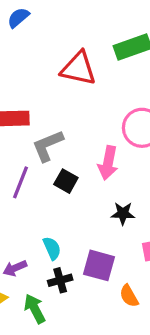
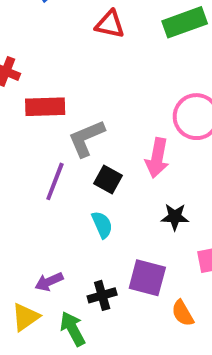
red triangle: (78, 68) -> (110, 24), moved, size x0.7
cyan semicircle: (52, 248) -> (102, 225), moved

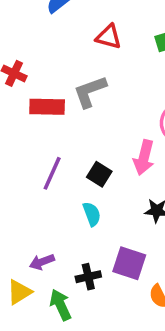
gray L-shape: (86, 138) -> (90, 92), moved

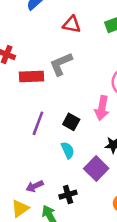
purple square: (129, 263) -> (96, 168), moved, turned 30

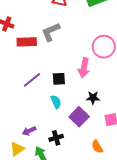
black square: (71, 122) -> (59, 79), turned -32
purple line: (38, 123) -> (32, 80), turned 30

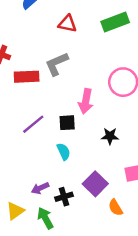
pink arrow: (84, 68) -> (86, 101), moved
black star: (93, 98) -> (110, 136), moved
purple square: (79, 117) -> (95, 184), moved
purple arrow: (29, 131) -> (40, 188), moved

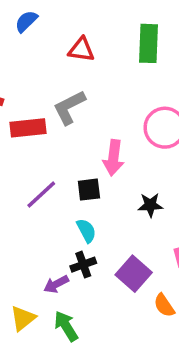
green rectangle: (115, 22) -> (149, 43), turned -64
black cross: (64, 197) -> (83, 265), moved

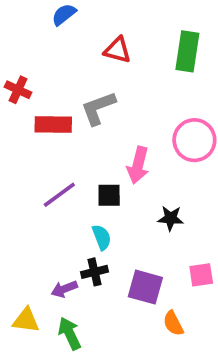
purple square: (134, 274) -> (145, 287), turned -32
yellow triangle: (23, 318) -> (26, 320), turned 40

